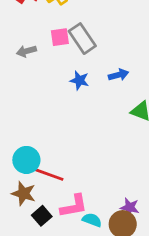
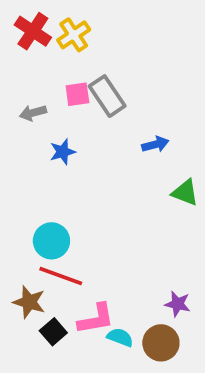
blue star: (79, 80) -> (63, 152), moved, turned -30
cyan circle: (26, 160) -> (51, 241), moved
purple star: (130, 207) -> (178, 304), moved

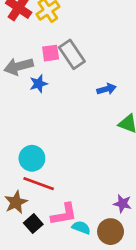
gray arrow: (33, 113) -> (19, 66), size x1.5
blue star: (63, 152) -> (39, 84), moved
brown star: (29, 302) -> (16, 202), turned 30

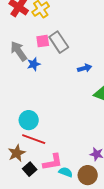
gray arrow: (19, 66) -> (19, 51), turned 70

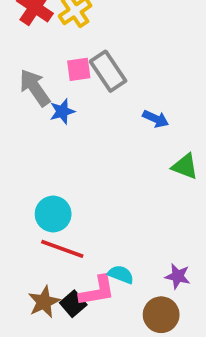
blue arrow: (85, 68) -> (156, 119), turned 40
brown star: (17, 153) -> (44, 302), moved
black square: (30, 169) -> (73, 304), moved
cyan semicircle: (66, 172) -> (121, 274), moved

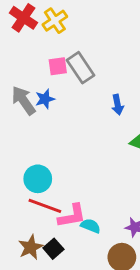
gray arrow: (35, 88) -> (23, 100), moved
blue arrow: (156, 119) -> (118, 105), turned 54
pink L-shape: (97, 291) -> (72, 216), moved

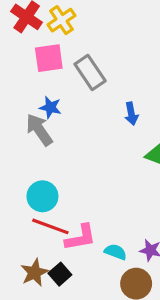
pink square: (58, 66) -> (49, 58), moved, size x1.4
blue star: (45, 99) -> (50, 107), turned 30
gray arrow: (23, 100) -> (39, 130), moved
cyan semicircle: (90, 226) -> (115, 252), moved

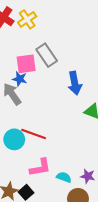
pink square: (49, 58) -> (26, 64), moved
blue arrow: (131, 114) -> (75, 83), size x1.5
red line: (50, 226) -> (34, 134), moved

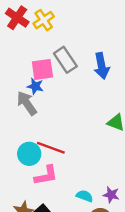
blue arrow: (75, 83) -> (101, 66), moved
pink L-shape: (40, 168) -> (46, 175), moved

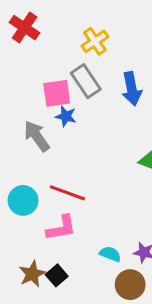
yellow cross: (44, 20) -> (95, 41), moved
blue star: (35, 86) -> (66, 116), moved
cyan circle: (29, 154) -> (23, 200), moved

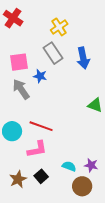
pink square: (57, 93) -> (19, 62), moved
black square: (57, 275) -> (41, 176), moved

